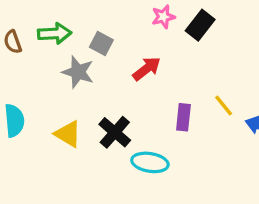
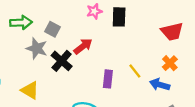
black rectangle: (200, 25) -> (119, 17), turned -36
black cross: (115, 132) -> (62, 61), moved

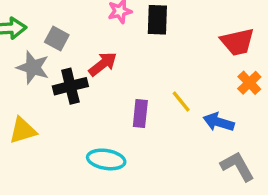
black cross: (62, 61) -> (70, 86), turned 35
orange cross: (170, 63) -> (249, 83), moved
yellow triangle: (30, 90) -> (23, 131), turned -48

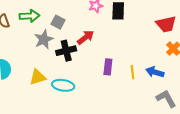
gray star: (33, 67) -> (44, 39), turned 30
yellow line: (181, 102) -> (132, 72), moved, turned 32
cyan ellipse: (106, 159) -> (63, 85), moved

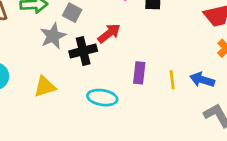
cyan ellipse: (63, 85) -> (102, 98), moved

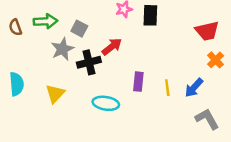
blue arrow: (202, 80) -> (194, 88), turned -65
yellow triangle: (45, 87) -> (55, 94), turned -30

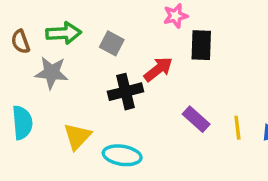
black rectangle: (150, 15) -> (201, 45), moved
gray star: (62, 49) -> (52, 73), moved, turned 30
purple rectangle: (138, 82) -> (196, 119), turned -54
cyan ellipse: (106, 103) -> (122, 155), moved

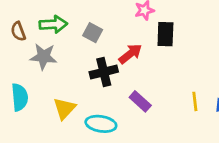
purple rectangle: (196, 119) -> (140, 101), moved

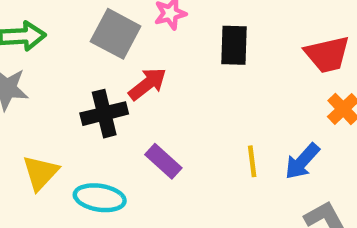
gray square: (93, 33) -> (116, 34), moved, size x1.5
black rectangle: (165, 34) -> (234, 45), moved

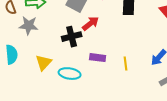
purple rectangle: (163, 161) -> (98, 58), turned -35
yellow line: (252, 161) -> (126, 64), moved

